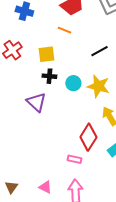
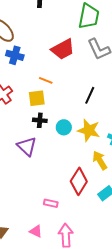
orange line: (64, 30) -> (46, 80), moved
black line: (99, 51) -> (90, 95), turned -36
pink rectangle: (74, 159) -> (51, 203), moved

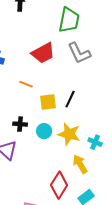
yellow square: (37, 98) -> (48, 102), moved

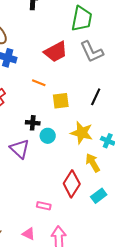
black line: (70, 99) -> (96, 97), moved
cyan circle: (44, 131) -> (48, 136), moved

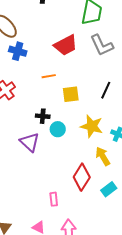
orange line: (39, 83) -> (49, 76), turned -32
pink rectangle: (44, 206) -> (54, 199), turned 72

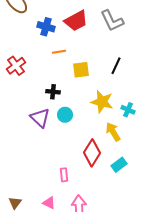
blue cross: (18, 51) -> (46, 27), moved
cyan circle: (58, 129) -> (65, 115), moved

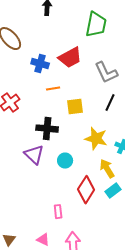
gray L-shape: (112, 21) -> (106, 73), moved
black cross: (53, 92) -> (47, 129), size x1.5
cyan circle: (65, 115) -> (65, 161), moved
cyan rectangle: (119, 165) -> (113, 191), moved

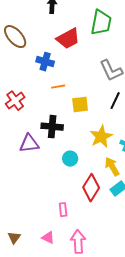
red trapezoid: (70, 58) -> (68, 39), moved
yellow star: (96, 139) -> (101, 137), turned 30
purple triangle: (34, 155) -> (29, 144), moved, turned -50

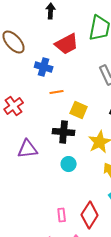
yellow square: (80, 105) -> (79, 110), turned 30
black cross: (52, 127) -> (64, 132), moved
red diamond: (91, 188) -> (90, 215), moved

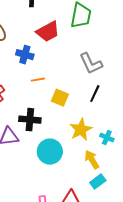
black cross: (64, 132) -> (30, 120), moved
cyan circle: (69, 164) -> (50, 152), size x1.6

